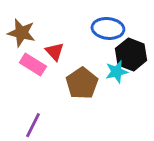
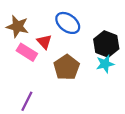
blue ellipse: (108, 28) -> (68, 23), moved, turned 30
cyan star: (117, 72) -> (105, 64), moved

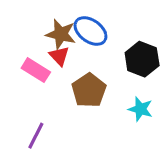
brown star: (18, 26) -> (61, 34), moved
cyan star: (105, 64) -> (140, 109), moved, turned 30

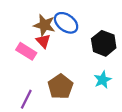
brown pentagon: (89, 90) -> (60, 87), moved
cyan star: (140, 109) -> (103, 80), turned 30

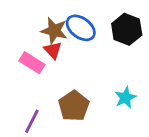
black hexagon: (104, 43) -> (127, 29), moved

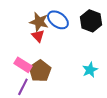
pink rectangle: (32, 63) -> (23, 65), moved
brown pentagon: (74, 106) -> (40, 71), moved

